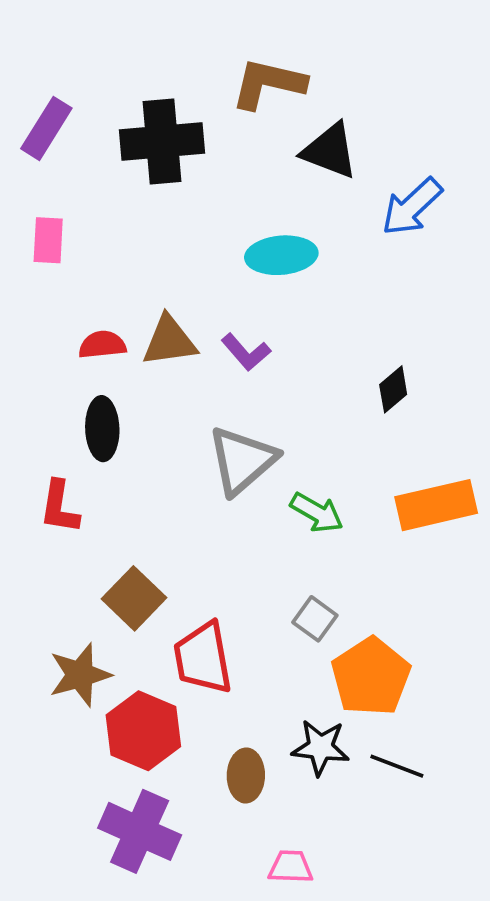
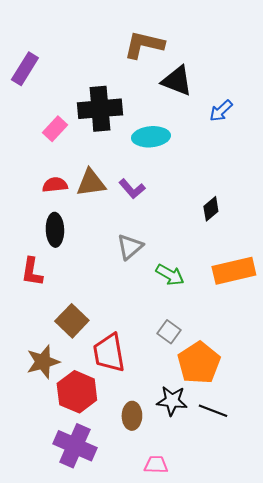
black cross: (162, 141) -> (100, 109), moved
blue arrow: (412, 207) -> (221, 111), size x0.7
pink rectangle: (48, 240) -> (55, 129), moved, turned 40
gray triangle: (242, 460) -> (130, 247), size x0.7

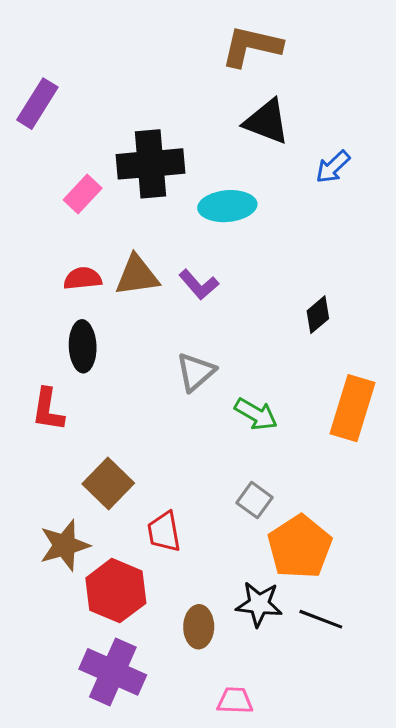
brown L-shape: (144, 45) -> (251, 46), moved
orange rectangle: (234, 271) -> (352, 408), turned -60
red trapezoid: (109, 353) -> (164, 532), size x0.7

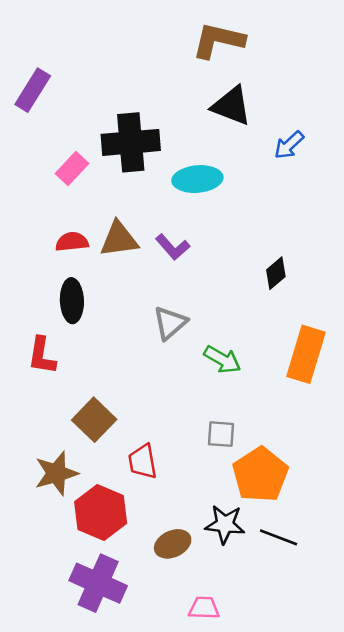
gray square: (254, 500) -> (221, 434), turned -32
brown ellipse: (199, 627) -> (173, 544), turned 64

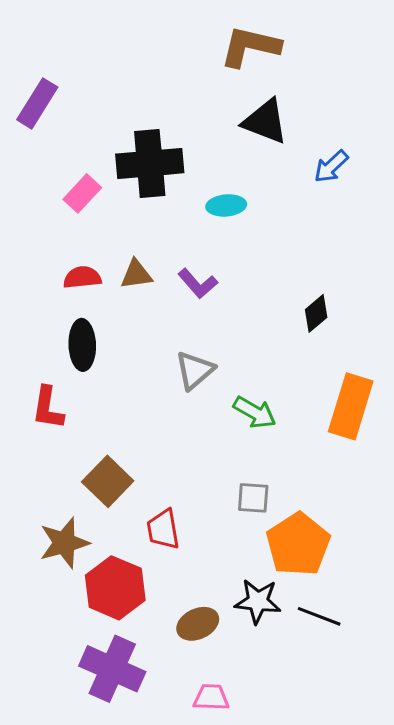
cyan ellipse: (197, 179) -> (226, 205), size x0.7
brown triangle: (119, 239) -> (136, 274), size x0.7
pink trapezoid: (204, 608) -> (211, 697), moved

